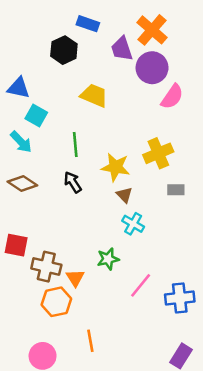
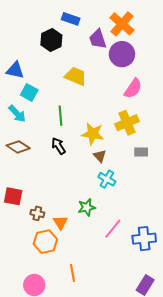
pink semicircle: (172, 97) -> (133, 88), moved
brown cross: (46, 267) -> (37, 213), size x0.6

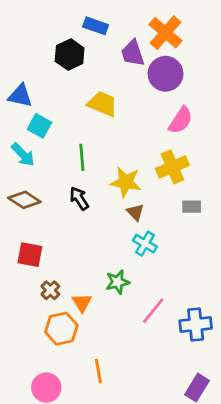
red square: (13, 196) -> (30, 255), moved
brown cross: (37, 213) -> (50, 290), turned 32

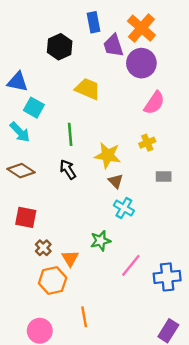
blue rectangle: (96, 26) -> (93, 22), moved, turned 60
yellow cross: (172, 167) -> (147, 143), size x0.6

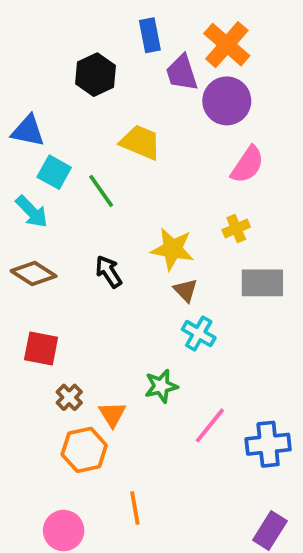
green line: (70, 134) -> (101, 191), moved, turned -30
gray rectangle: (164, 176) -> (262, 283), size x1.6

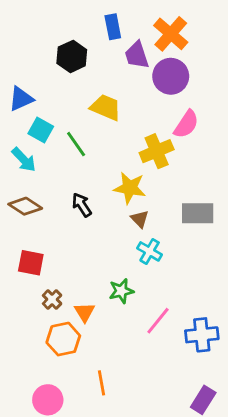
blue triangle: (28, 131) -> (21, 99), turned -36
yellow cross: (236, 228) -> (157, 151), moved, size x1.6

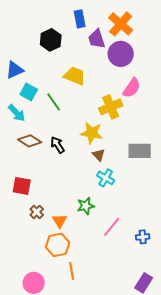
brown diamond: (25, 206) -> (30, 141), moved
blue cross: (202, 335) -> (143, 237), size x0.6
orange hexagon: (63, 339) -> (58, 245), moved

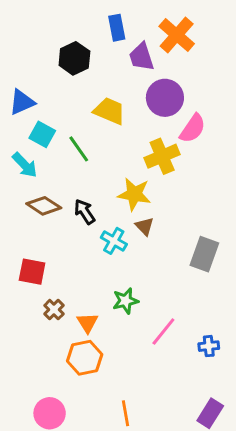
purple circle: (121, 54) -> (165, 98), moved
gray rectangle: (140, 151) -> (204, 254), moved, turned -70
cyan cross: (106, 178) -> (114, 241), moved
orange line: (72, 271) -> (126, 413), moved

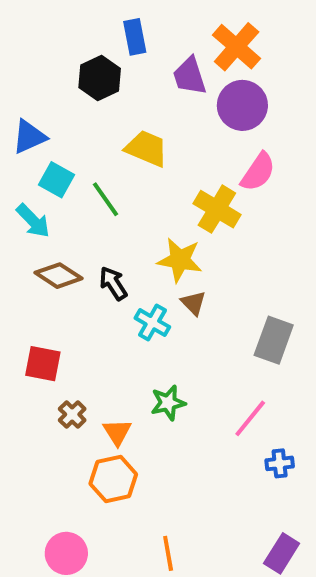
blue rectangle: (117, 28) -> (135, 37), moved
purple circle: (165, 98) -> (242, 105), moved
yellow cross: (162, 156) -> (217, 209), turned -36
pink line: (163, 331) -> (250, 418), moved

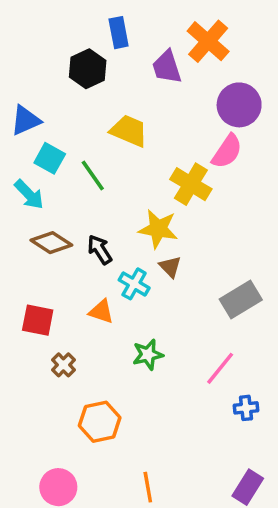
purple circle: (242, 105) -> (239, 105), moved
gray rectangle: (274, 340) -> (241, 299), turned 39
orange triangle: (117, 432) -> (101, 312), moved, turned -40

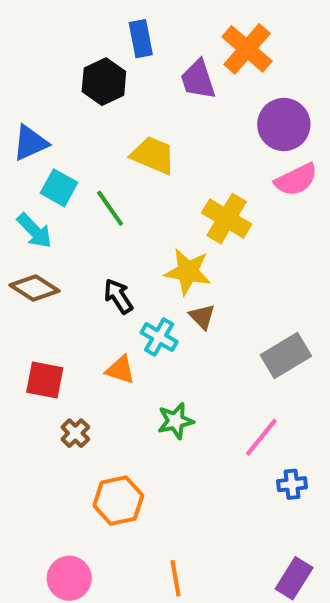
pink semicircle: (227, 151) -> (296, 180), moved, turned 30
brown diamond: (51, 243) -> (34, 288), moved

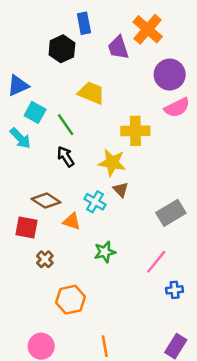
yellow cross: (227, 219) -> (135, 131), turned -32
brown diamond: (34, 288) -> (46, 201), moved
black arrow: (118, 296) -> (66, 157), moved

